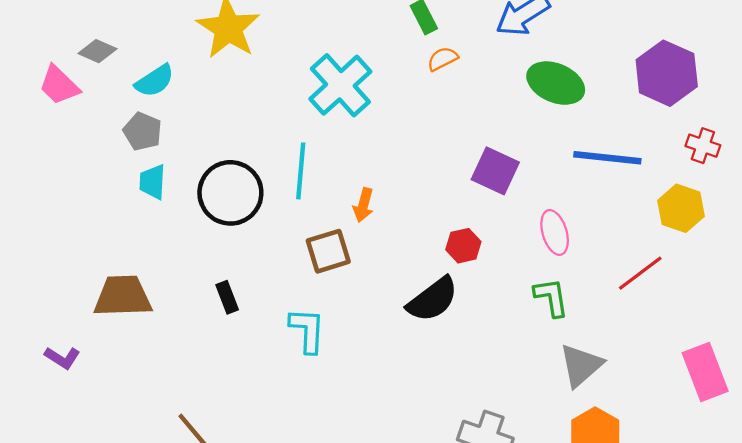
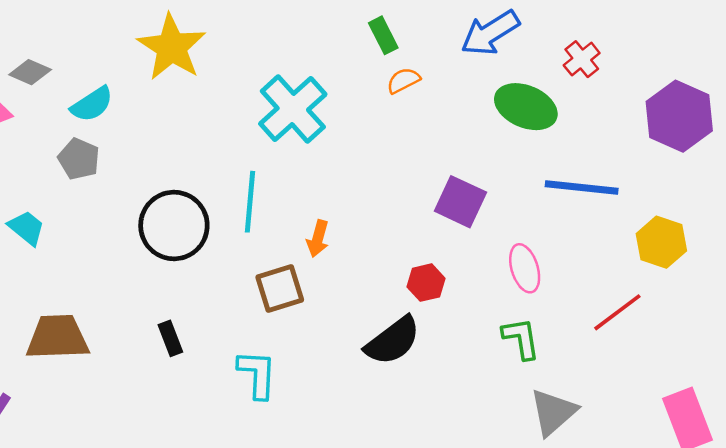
purple hexagon: (667, 73) -> (679, 116), moved
red cross: (703, 146) -> (582, 59), moved, turned 32
cyan trapezoid: (152, 182) -> (27, 228), moved, turned 126

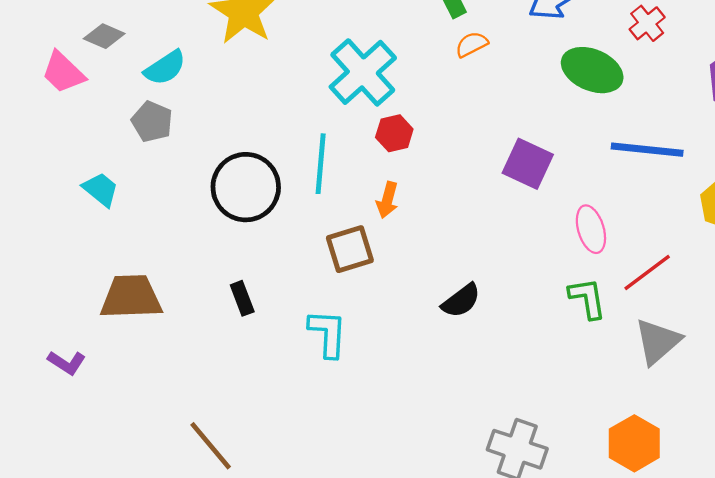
red hexagon: (426, 283) -> (394, 133), moved
red line: (617, 312) -> (647, 273), moved
black semicircle: (393, 341) -> (461, 301), size x0.7
gray triangle: (553, 412) -> (658, 342), moved

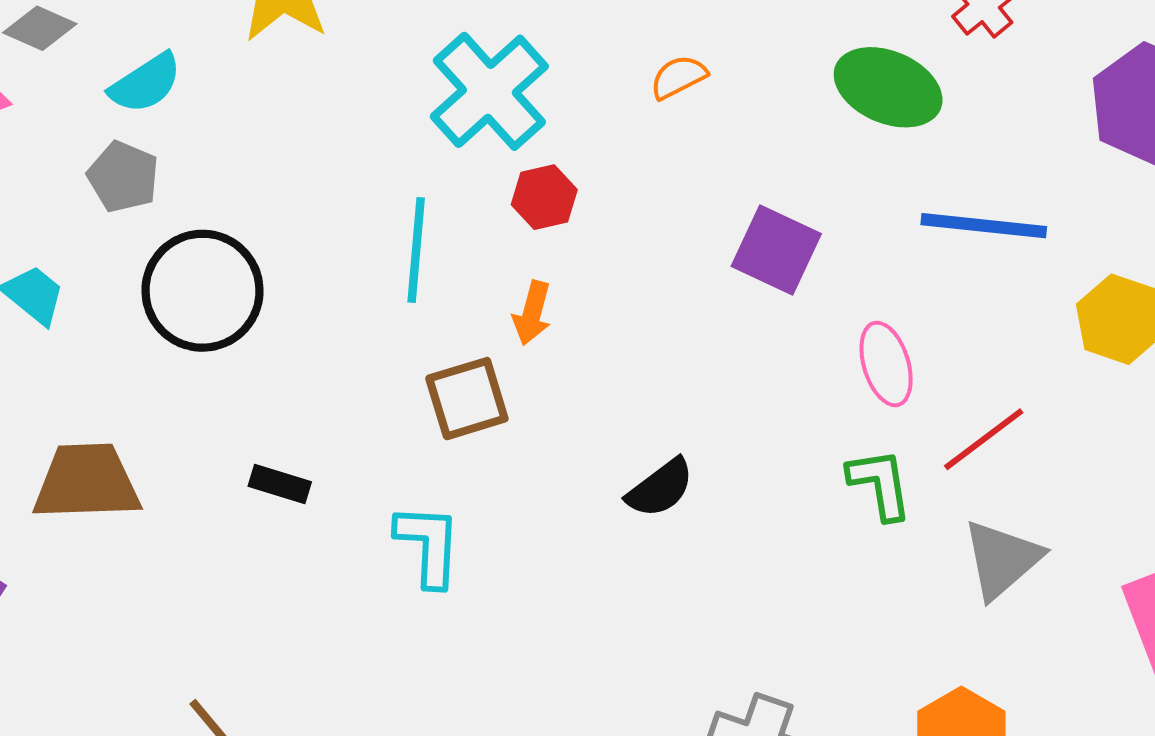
orange semicircle: (472, 44) -> (679, 77), moved
black circle: (246, 187) -> (202, 291), moved
black rectangle: (242, 298) -> (280, 484), turned -52

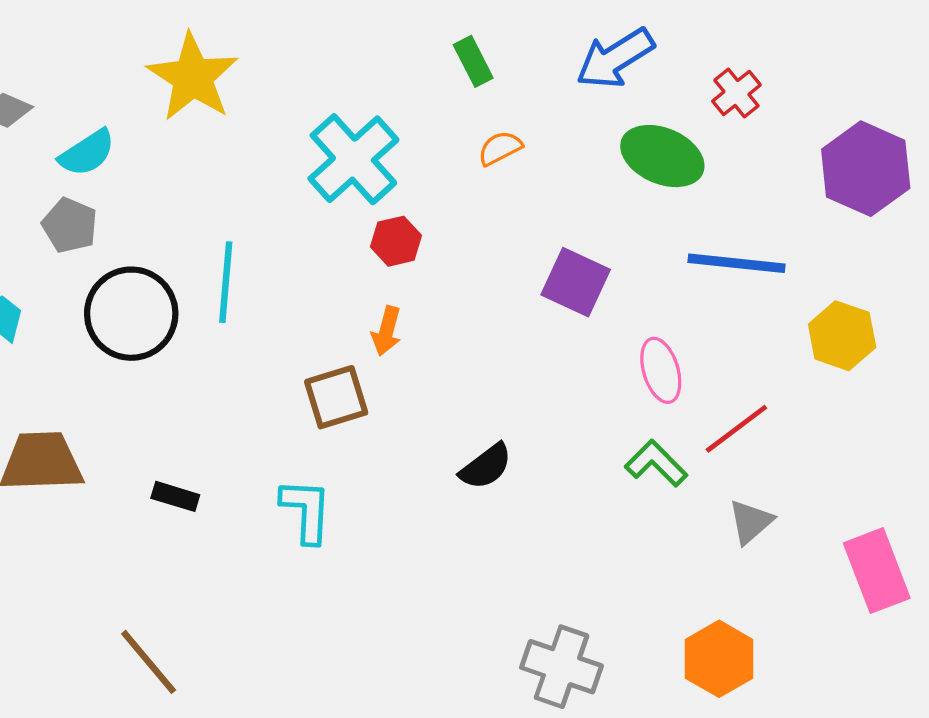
cyan line: (416, 250) -> (226, 282), moved
black rectangle: (280, 484) -> (175, 496), moved
green L-shape: (880, 484) -> (656, 463), turned -36
gray triangle: (1002, 559) -> (751, 522), size x0.7

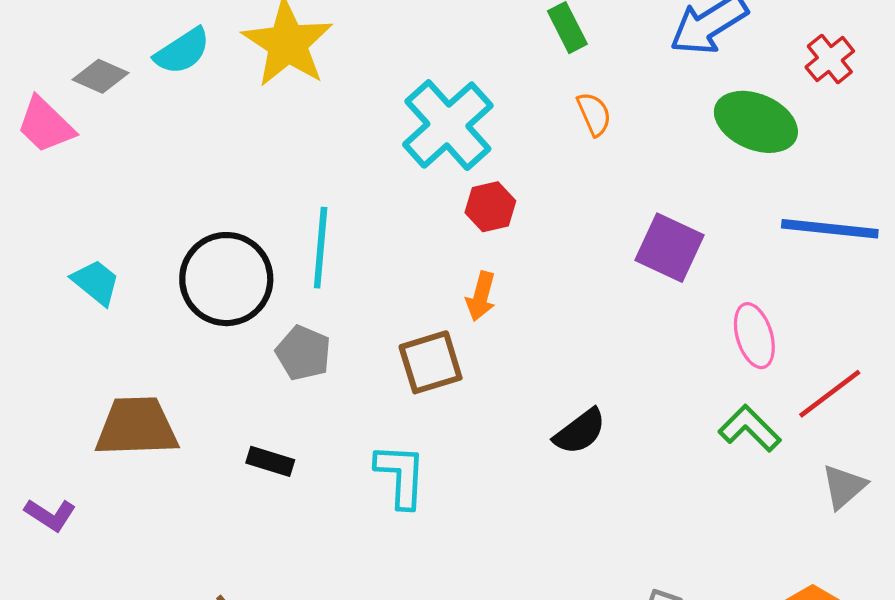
orange semicircle: (500, 148) -> (594, 114), turned 93
cyan semicircle: (87, 153) -> (182, 51), moved
gray pentagon: (70, 225) -> (303, 353), moved

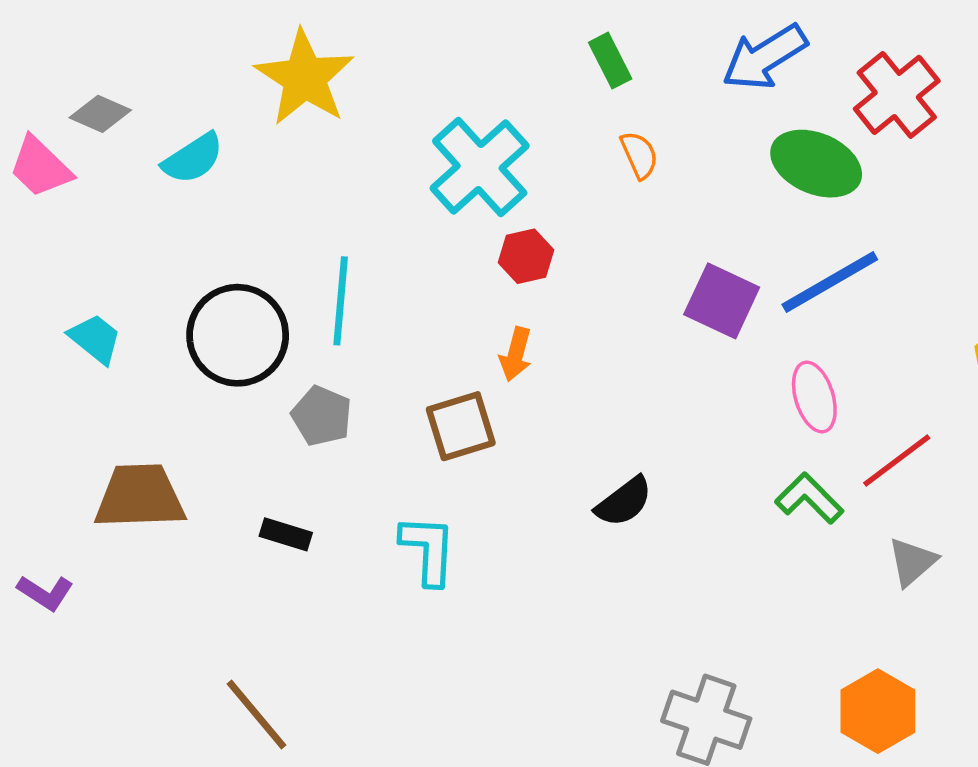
cyan semicircle: (182, 51) -> (193, 158), moved
red cross: (830, 59) -> (897, 95), size x1.6
blue line: (830, 229) -> (830, 282), moved, turned -36

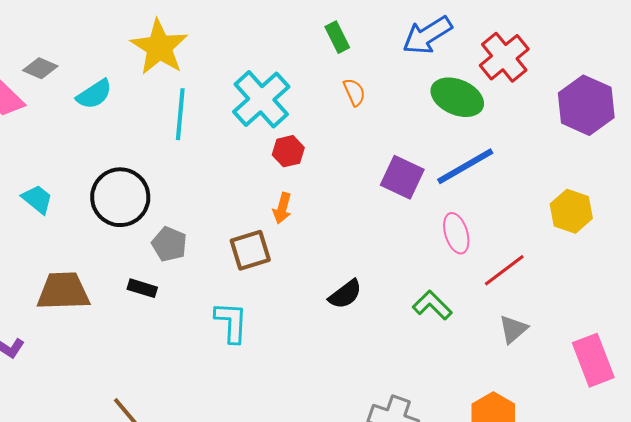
cyan line: (341, 301) -> (180, 114), moved
green L-shape: (809, 498) -> (432, 305), moved
black rectangle: (286, 534) -> (142, 288), moved

